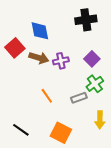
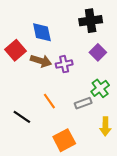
purple square: (92, 59) -> (98, 52), moved
black line: (21, 130) -> (22, 117), moved
orange square: (61, 133) -> (64, 140), turned 35

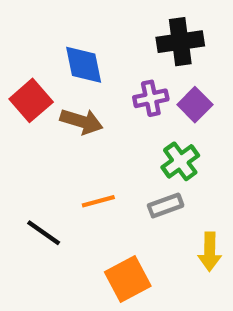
purple cross: (64, 64) -> (151, 98), moved
green cross: (100, 88) -> (180, 161), moved
orange line: (49, 101) -> (98, 201), turned -70

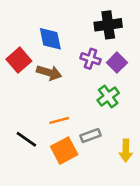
purple cross: (151, 98) -> (91, 59), turned 30
gray rectangle: (166, 205) -> (91, 135), moved
orange square: (128, 279) -> (64, 151), moved

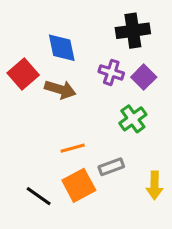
black line: (26, 139) -> (39, 196), moved

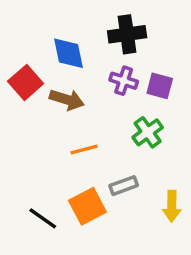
black cross: (133, 31) -> (127, 34), moved
purple square: (144, 77) -> (160, 86), turned -30
orange line: (73, 148) -> (84, 149), moved

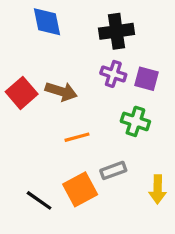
blue diamond: (69, 53) -> (47, 22), moved
red square: (26, 82) -> (22, 93), moved
green cross: (148, 132) -> (135, 121), turned -36

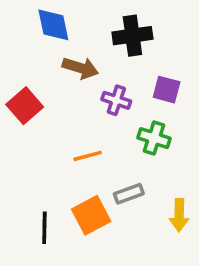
purple cross: (113, 74) -> (116, 100), moved
brown arrow: (61, 91) -> (80, 68), moved
black line: (39, 200) -> (44, 228), turned 56

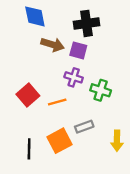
purple square: (167, 90) -> (78, 50), moved
purple cross: (116, 100) -> (74, 77), moved
red square: (25, 106) -> (28, 95), moved

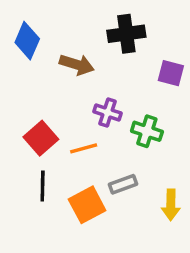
blue diamond: (35, 16) -> (27, 41), moved, turned 35
purple square: (78, 50) -> (171, 73), moved
black line: (29, 149) -> (43, 186), moved

